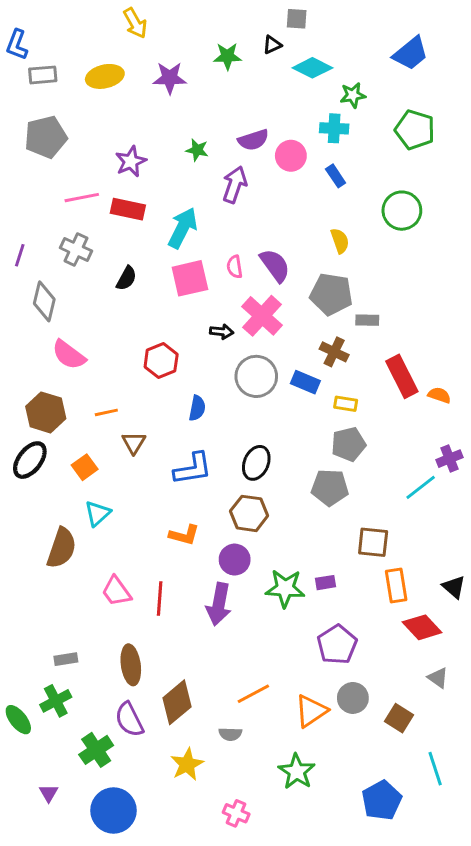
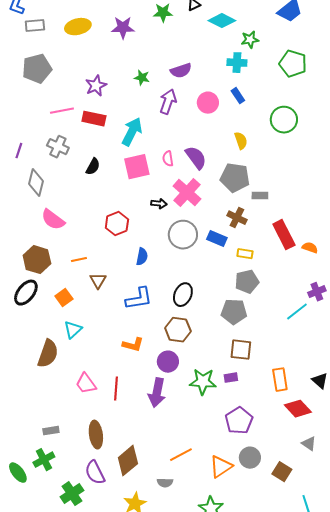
pink circle: (291, 156) -> (208, 103), moved
brown square: (373, 542) -> (241, 350), moved

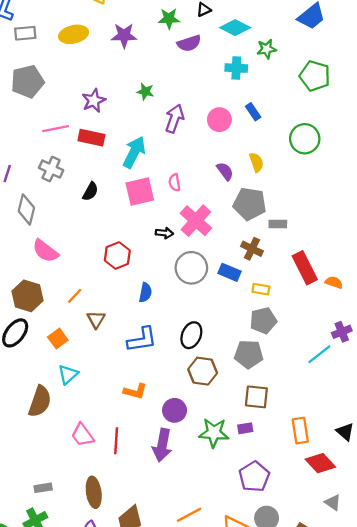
cyan cross: (237, 63) -> (236, 68), moved
purple semicircle: (181, 71) -> (189, 43), moved
purple semicircle: (196, 158) -> (225, 171), moved, size x0.7
orange line: (79, 260) -> (75, 296), turned -35
brown hexagon: (178, 330) -> (203, 371), moved

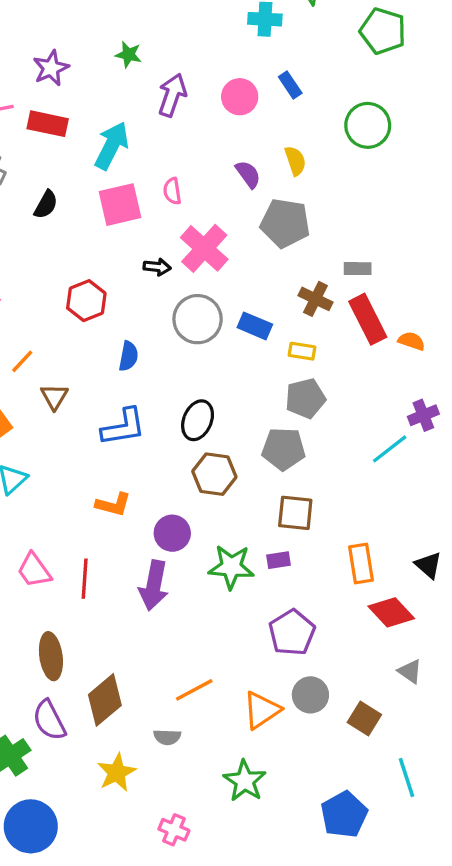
gray rectangle: (278, 224) -> (358, 269), moved
brown cross: (252, 249) -> (315, 299), moved

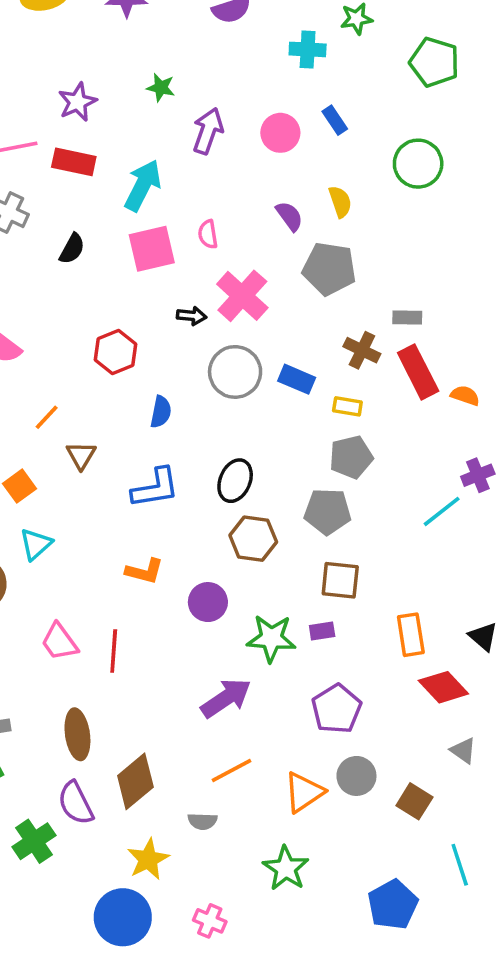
purple arrow: (154, 585) -> (226, 698), moved, turned -135
blue circle: (31, 826) -> (123, 917), moved

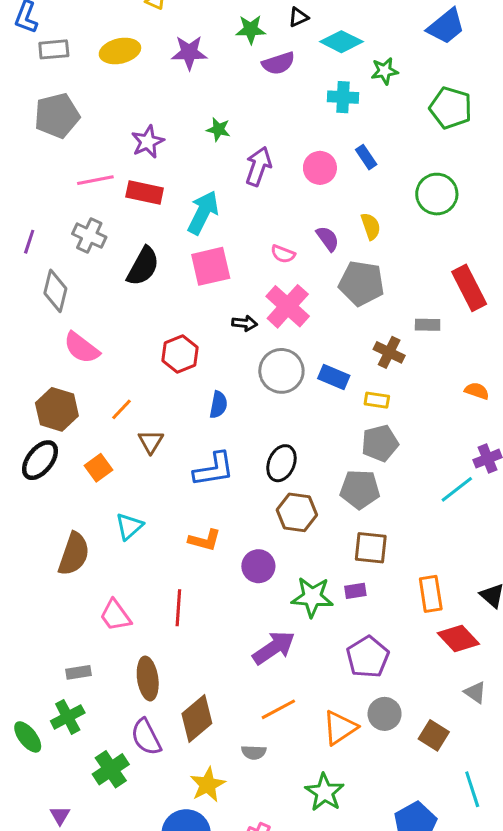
pink semicircle: (208, 234) -> (283, 254), moved, turned -60
black semicircle: (72, 249) -> (143, 266), size x1.5
red rectangle: (418, 372) -> (469, 288), moved
cyan triangle: (36, 544) -> (129, 526), moved
pink trapezoid: (59, 642) -> (115, 615), moved

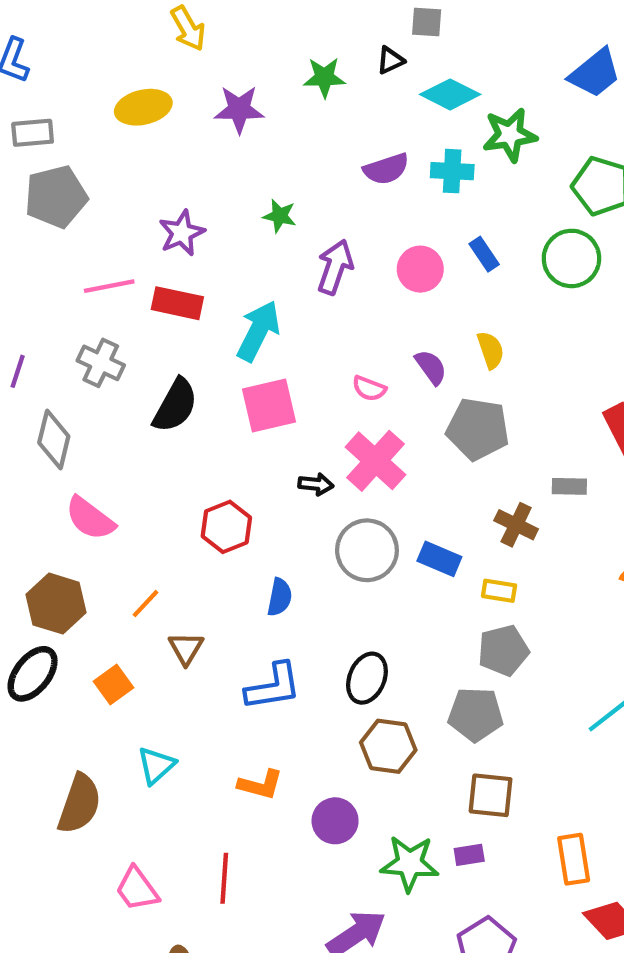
gray rectangle: (54, 49) -> (33, 133), moved
purple semicircle: (278, 63) -> (386, 169), moved
green star: (385, 71) -> (510, 135), size x1.4
green circle: (437, 194) -> (571, 258), moved

